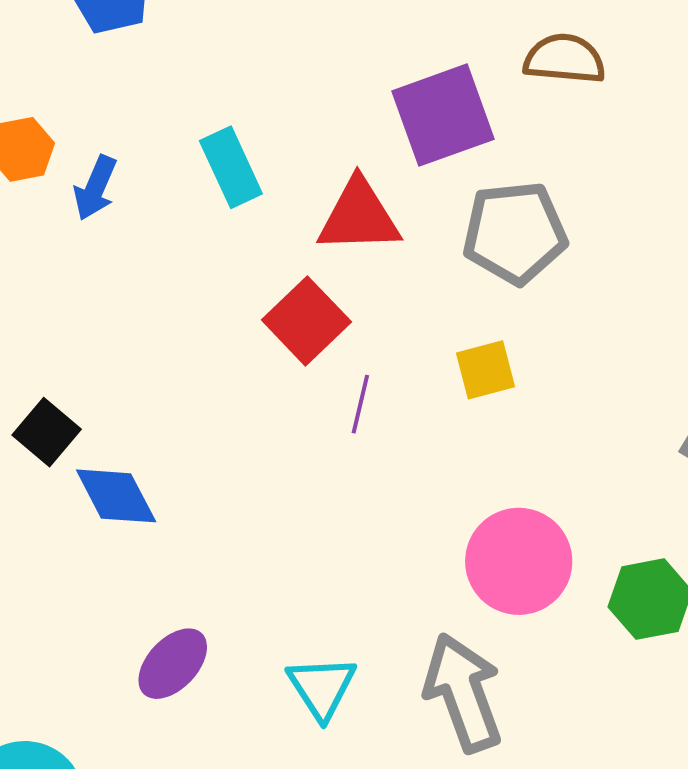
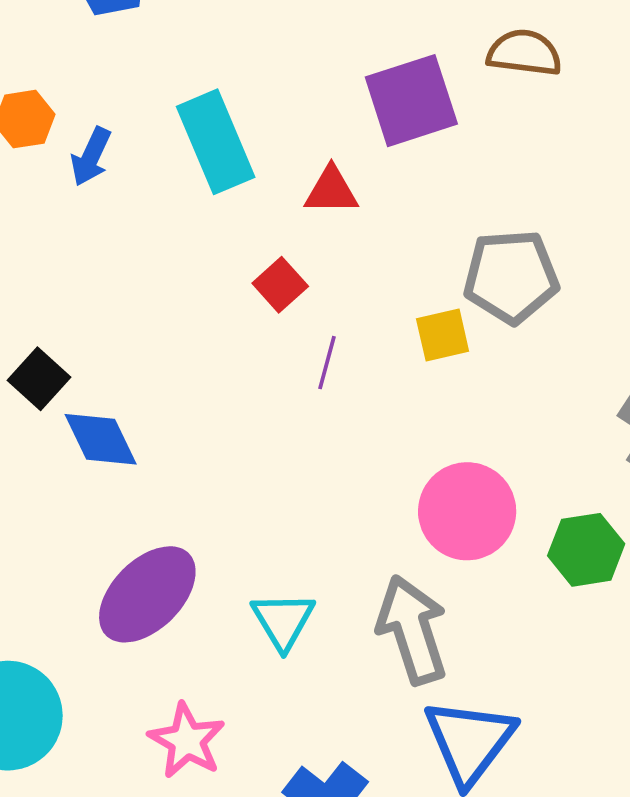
cyan rectangle: (231, 167) -> (216, 142), size x1.4
red triangle: (359, 216) -> (331, 191), size x0.7
gray pentagon: (515, 233) -> (511, 277), moved
red square: (306, 321) -> (280, 285), size x0.7
purple ellipse: (173, 664) -> (147, 594), size x1.5

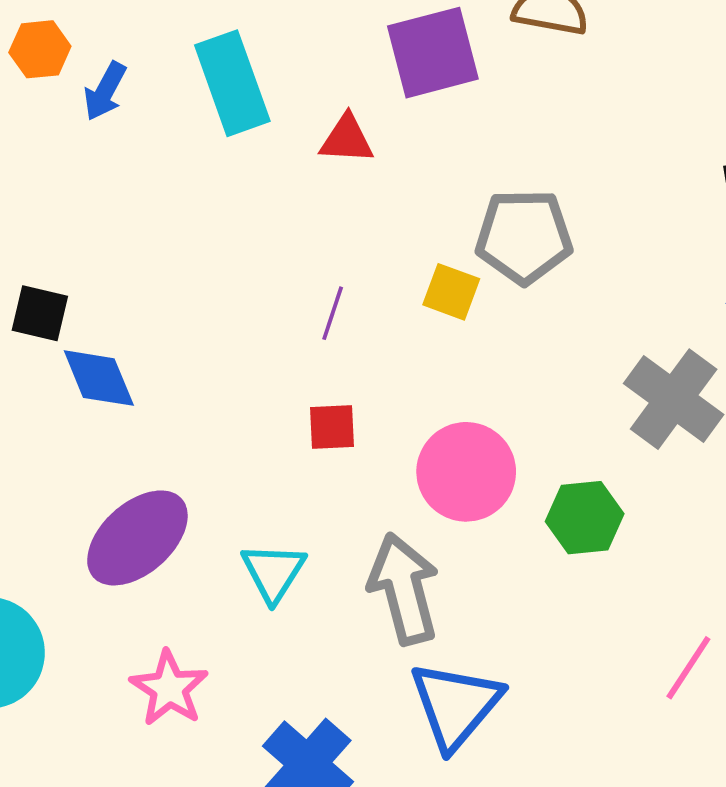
red square: (280, 285) -> (332, 427), moved, turned 36
yellow square: (443, 335) -> (451, 292), turned 30
black square: (39, 379) -> (40, 313), turned -32

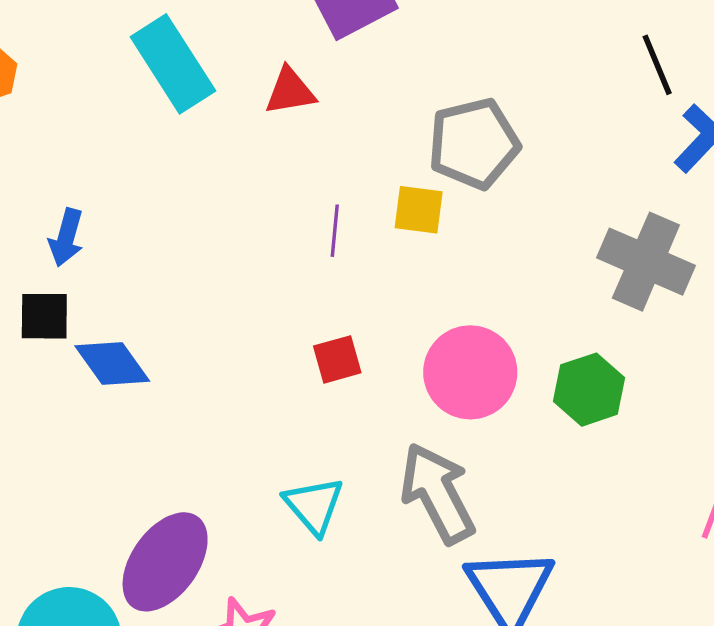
blue arrow: (105, 91) -> (66, 238), moved
purple line: (333, 313) -> (335, 231), moved
purple ellipse: (137, 538) -> (165, 562), moved

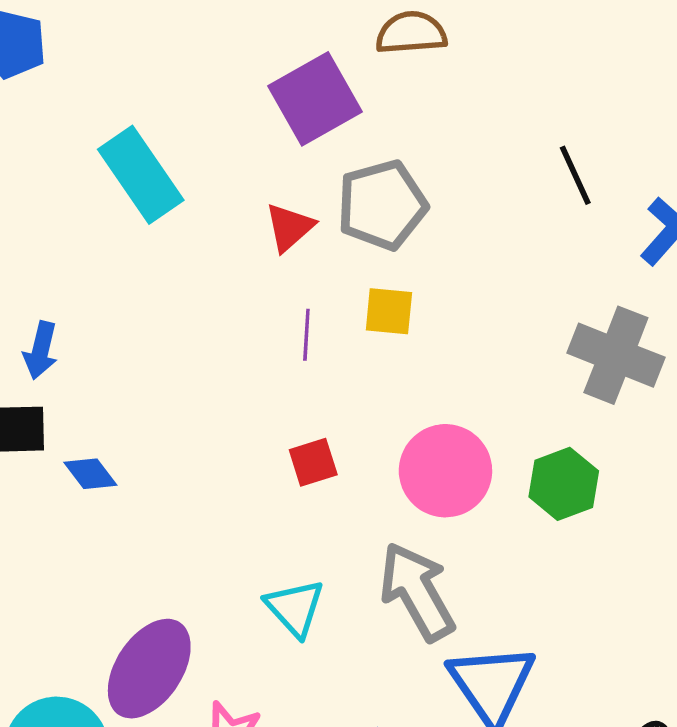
black line: (657, 65) -> (575, 175), moved
red triangle: (290, 91) -> (289, 227), moved, turned -30
gray pentagon: (474, 144) -> (382, 205), moved
blue diamond: (112, 363) -> (90, 474), size x0.7

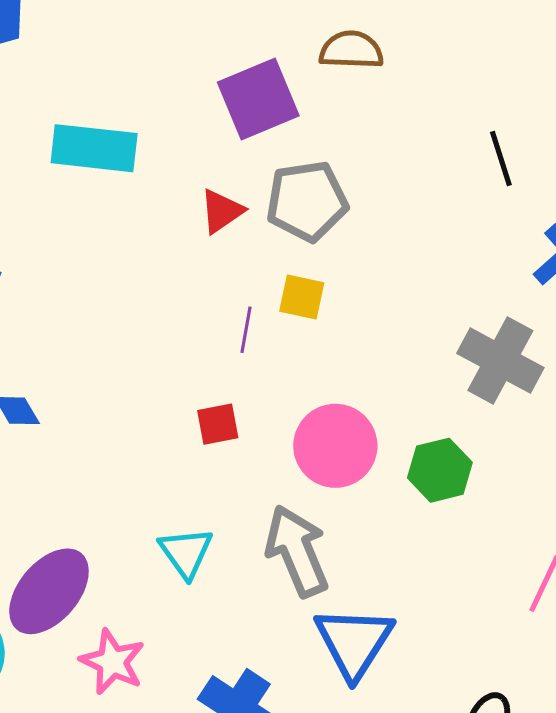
cyan rectangle: (141, 175) -> (94, 148), turned -56
black line: (575, 175) -> (501, 158), moved
purple line: (306, 335) -> (246, 330), moved

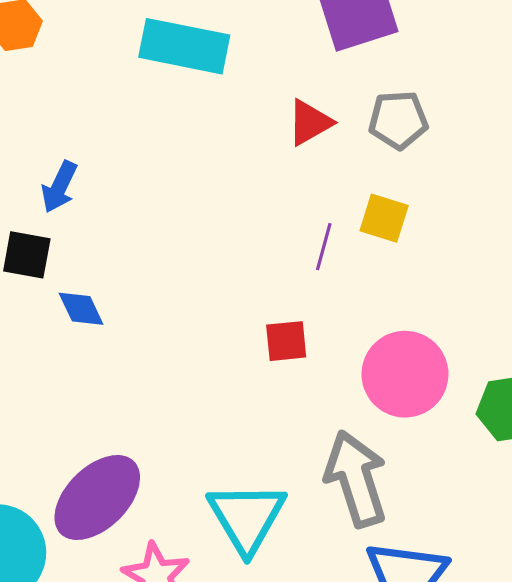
gray pentagon: (307, 201) -> (398, 120), size x0.7
cyan triangle: (186, 552) -> (247, 517), moved, size x1.4

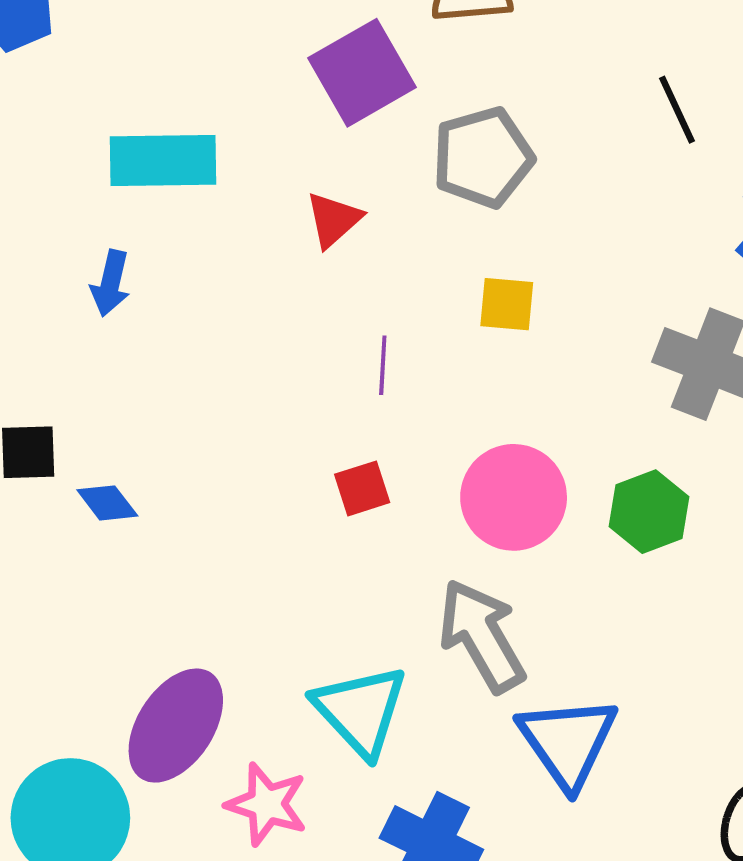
gray pentagon: (398, 120) -> (483, 157), moved, size x1.4
blue arrow: (59, 187) -> (110, 283), moved
yellow square: (384, 218) -> (507, 304), moved

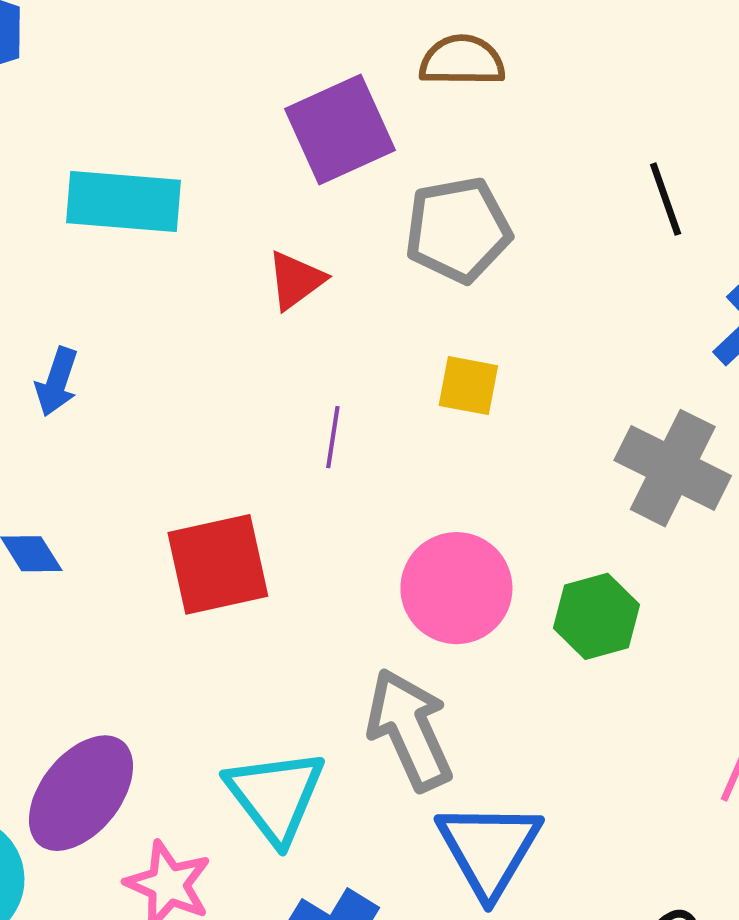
blue arrow: (110, 283) -> (57, 382), moved
red square: (362, 488) -> (218, 564), moved, size x1.8

